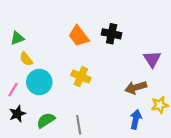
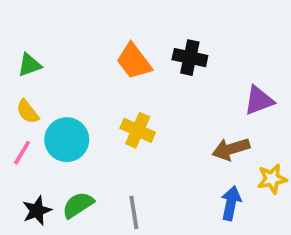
yellow semicircle: (26, 59) -> (28, 112), moved
purple triangle: (152, 59) -> (259, 100), turned 42
black star: (17, 114) -> (37, 211), moved

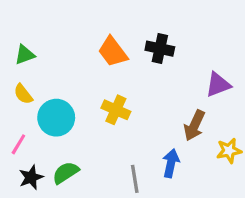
brown arrow: (231, 149) -> (194, 126), turned -48
pink line: (22, 153) -> (18, 144), moved
blue arrow: (231, 203) -> (171, 163), moved
gray line: (134, 212) -> (135, 179), moved

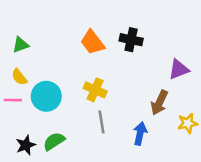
pink line: (18, 144) -> (13, 100), moved, turned 60
gray line: (135, 179) -> (102, 122), moved

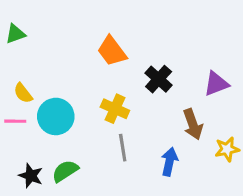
black cross: (131, 40) -> (159, 79), moved, turned 30
green triangle: (21, 45) -> (15, 34), moved
brown arrow: (159, 103) -> (193, 124), turned -45
black star: (26, 145) -> (31, 176), turned -30

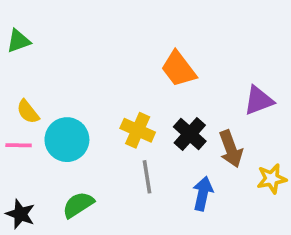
orange trapezoid: (112, 51) -> (179, 69), moved
black cross: (159, 79) -> (190, 134), moved
black star: (31, 176) -> (20, 214), moved

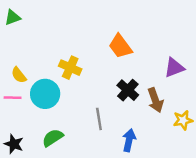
green triangle: (19, 41) -> (13, 17), moved
yellow cross: (138, 130) -> (70, 68), moved
blue arrow: (203, 194) -> (129, 140), moved

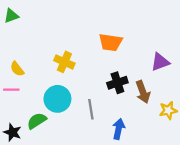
orange trapezoid: (120, 46) -> (111, 42), turned -45
black cross: (128, 90) -> (117, 83), turned 30
cyan circle: (45, 94) -> (57, 99), moved
green semicircle: (53, 138) -> (37, 121), moved

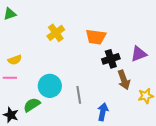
yellow cross: (64, 62) -> (56, 33), moved, turned 30
yellow semicircle: (17, 69) -> (15, 60), turned -72
black cross: (117, 83) -> (111, 59), moved

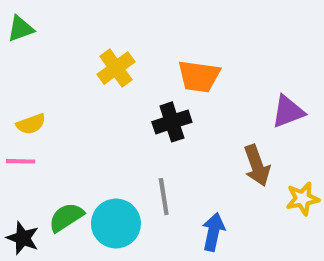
black cross: (111, 59) -> (172, 122), moved
cyan circle: (50, 86) -> (116, 224), moved

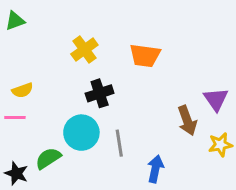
purple triangle: (288, 112) -> (216, 99), moved, turned -44
black cross: (172, 122) -> (100, 93), moved
cyan circle: (116, 224) -> (81, 133), moved

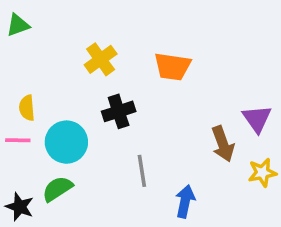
yellow semicircle: (22, 90) -> (27, 108), turned 105
cyan circle: (81, 133) -> (66, 142), moved

